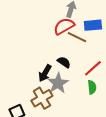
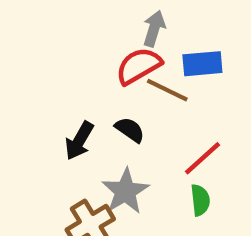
black semicircle: (64, 62) -> (130, 130), moved
black arrow: (45, 73) -> (79, 141), moved

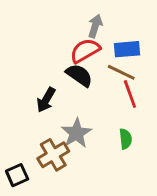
brown line: (167, 90) -> (121, 72), moved
black semicircle: (130, 130) -> (79, 75), moved, size x1.4
red line: (202, 158) -> (130, 94), moved, turned -68

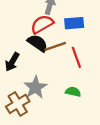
brown line: (121, 72) -> (55, 46), moved, turned -45
green semicircle: (126, 139) -> (73, 92), turned -72

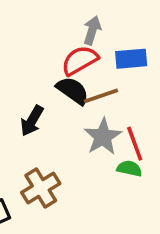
red line: (76, 57) -> (135, 144), moved
gray star: (35, 87) -> (103, 137), moved

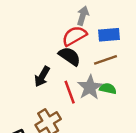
brown line: (101, 96) -> (105, 60), moved
red line: (135, 144) -> (70, 92), moved
green semicircle: (129, 169) -> (108, 89), moved

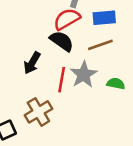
green semicircle: (108, 89) -> (116, 84), moved
red line: (70, 92) -> (62, 80), turned 30

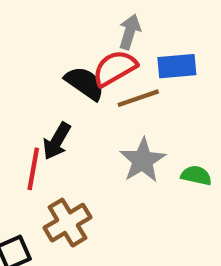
black semicircle: (62, 41) -> (85, 83), moved
brown line: (100, 45) -> (138, 98), moved
red line: (62, 80) -> (33, 169), moved

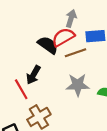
gray star: (143, 160) -> (78, 85), turned 30
red line: (33, 169) -> (21, 89), turned -40

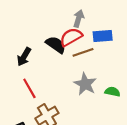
black arrow: (33, 75) -> (24, 57), moved
gray star: (78, 85) -> (85, 84), turned 30

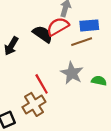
brown line: (83, 52) -> (82, 42), moved
red line: (29, 88) -> (42, 84), moved

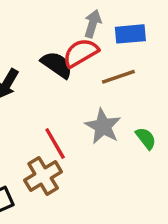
blue rectangle: (89, 25) -> (130, 34), moved
green semicircle: (99, 81) -> (146, 138), turned 40

